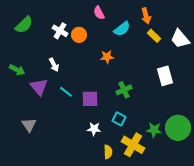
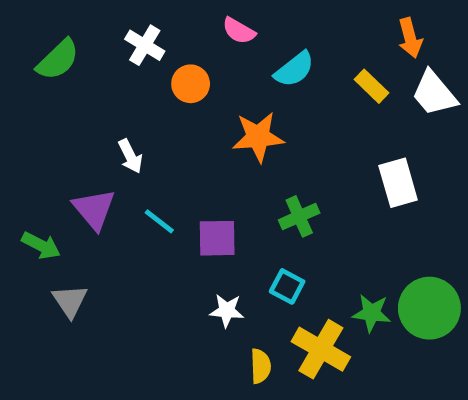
pink semicircle: (99, 13) -> (239, 31), turned -32
orange arrow: (146, 16) -> (410, 38), moved
white cross: (60, 31) -> (145, 45), moved
orange star: (107, 57) -> (258, 137), size x1.5
green arrow: (17, 70) -> (41, 245), moved

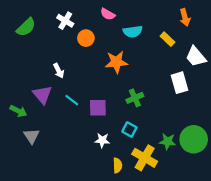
cyan semicircle: (294, 69) -> (133, 32), turned 30
white trapezoid: (434, 93) -> (196, 57), moved

